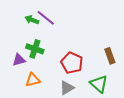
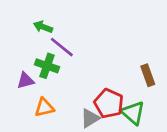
purple line: (46, 18) -> (62, 47), moved
red pentagon: (72, 63) -> (109, 103), moved

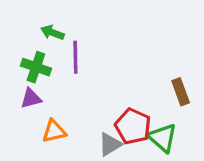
purple line: (62, 47) -> (75, 57), turned 50
green cross: (47, 66) -> (36, 67), moved

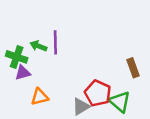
green arrow: (52, 33) -> (38, 46), moved
green cross: (36, 67) -> (17, 57), moved

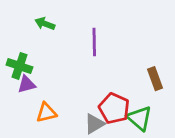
purple line: (55, 42) -> (94, 42), moved
green arrow: (38, 46) -> (45, 24), moved

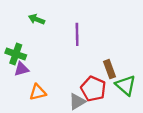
brown rectangle: (155, 79) -> (109, 69), moved
green triangle: (140, 118) -> (126, 85), moved

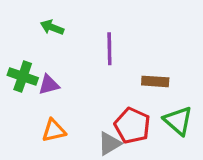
purple triangle: (22, 69) -> (49, 85), moved
brown rectangle: (109, 69) -> (155, 81), moved, turned -66

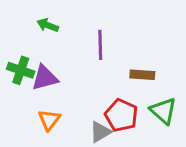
purple triangle: (49, 85) -> (45, 78), size x1.4
orange triangle: (54, 131) -> (49, 120), turned -40

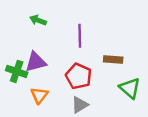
green cross: (21, 70) -> (17, 71), moved
red pentagon: (121, 115) -> (79, 76), moved

